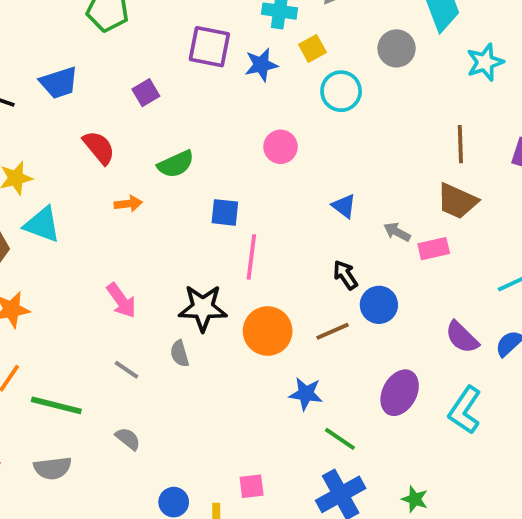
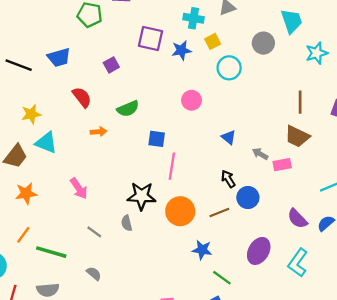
pink arrow: (121, 300) -> (79, 188), moved

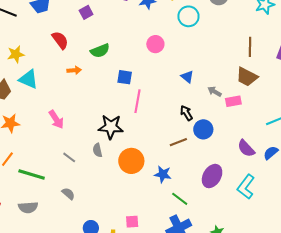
orange circle: (180, 211) -> (131, 161), moved

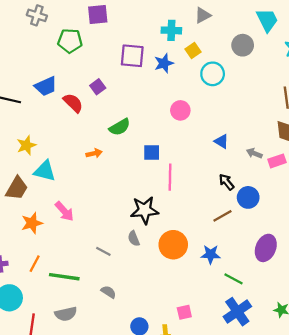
red semicircle: (60, 40) -> (73, 103), moved
pink arrow: (56, 119) -> (64, 211), moved

